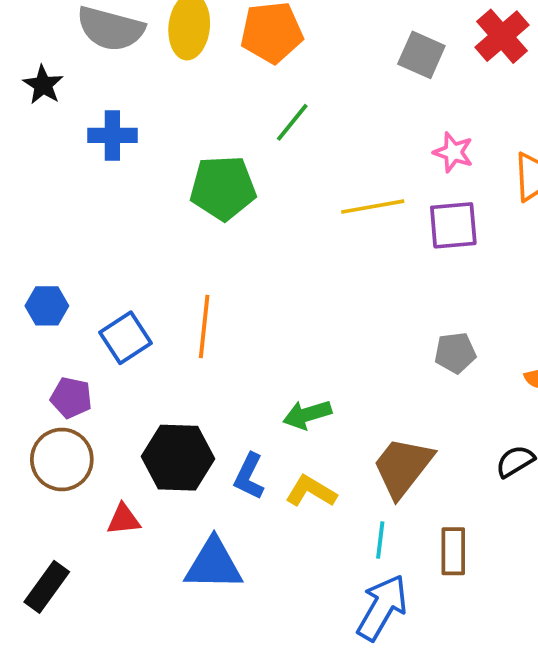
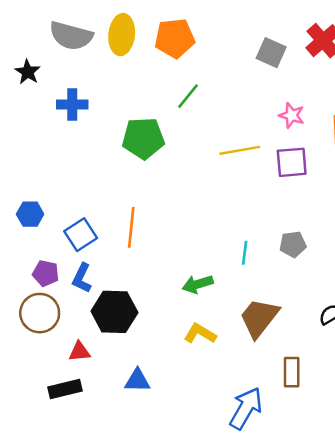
blue L-shape: (249, 476) -> (82, 278), moved
cyan line: (380, 540) -> (245, 253), moved
blue triangle: (214, 564) -> (137, 381), size x0.7
black rectangle: (47, 587) -> (65, 389), moved, turned 40

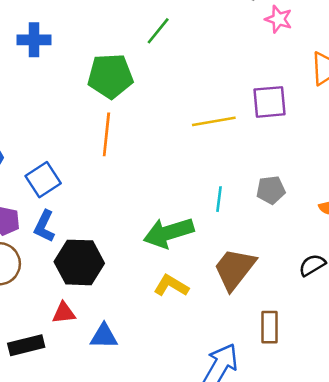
pink star: (292, 115) -> (279, 19), moved
yellow line: (240, 150) -> (214, 121), moved
orange line: (131, 227) -> (106, 134), moved
green arrow: (198, 284) -> (169, 233), size x1.5
red triangle: (79, 352) -> (64, 313), moved

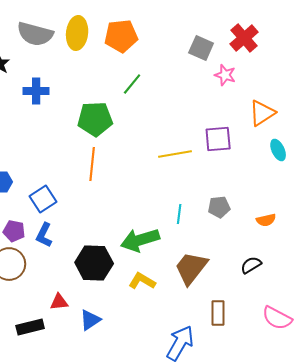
black hexagon: (79, 262) -> (94, 263), moved
blue triangle: (104, 336) -> (90, 320), turned -35

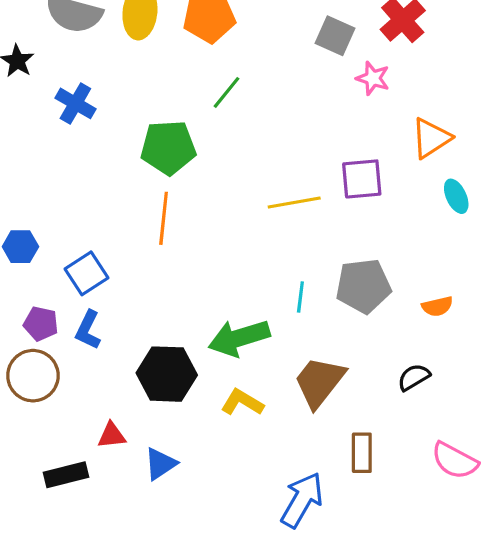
blue cross: (36, 91) -> (75, 103), turned 30
gray pentagon: (219, 207) -> (363, 286), size x1.6

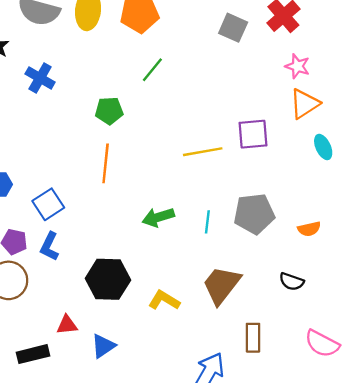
pink star: (373, 78) -> (297, 66), moved
green pentagon: (168, 147) -> (109, 111), size x0.7
green arrow: (239, 338) -> (158, 217), moved, size x0.7
black semicircle: (414, 377) -> (292, 282), turned -130

